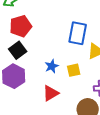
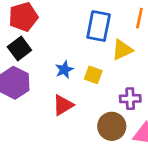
yellow square: (74, 70) -> (93, 75), turned 32

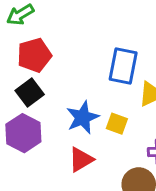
blue star: (64, 70) -> (83, 117), size x1.5

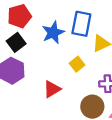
blue star: (83, 117) -> (53, 33), moved
yellow square: (117, 124) -> (77, 64), turned 32

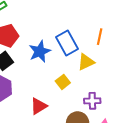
blue rectangle: (81, 24) -> (67, 43), turned -40

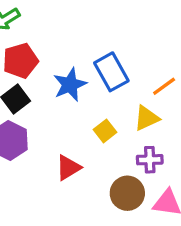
orange line: (100, 37) -> (164, 86), moved, turned 42
yellow triangle: (86, 62) -> (147, 118), moved

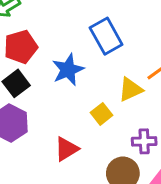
blue rectangle: (111, 72) -> (106, 36), moved
yellow triangle: (147, 118) -> (130, 89), moved

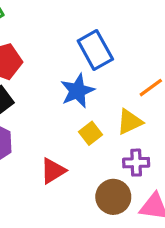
blue star: (68, 70) -> (77, 91), moved
yellow triangle: (130, 89) -> (130, 122), moved

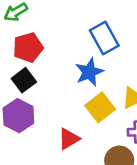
yellow square: (90, 133) -> (100, 107), size x1.5

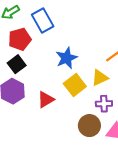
blue rectangle: (104, 38) -> (43, 21), moved
red triangle: (69, 139) -> (46, 100), moved

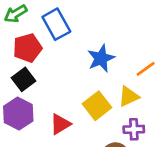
blue star: (67, 58) -> (101, 58), moved

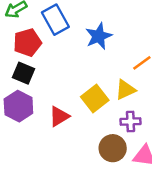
blue star: (101, 58) -> (99, 36), moved
black square: (24, 79) -> (24, 73), turned -30

